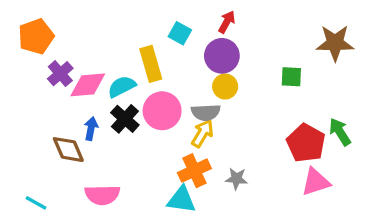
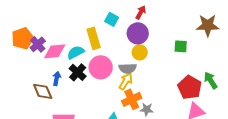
orange pentagon: (36, 36) -> (23, 38), moved
orange cross: (194, 171) -> (132, 99), moved

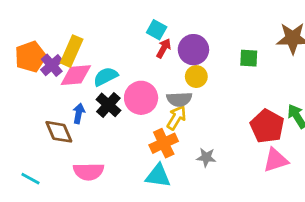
red arrow: (141, 12) -> (164, 48), moved
yellow rectangle: (94, 38) -> (72, 51), moved, turned 40
green square: (181, 46) -> (249, 58), moved
orange cross: (132, 99) -> (164, 143), moved

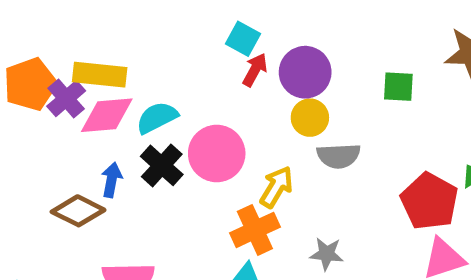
yellow rectangle: (72, 51) -> (100, 75), turned 72
gray semicircle: (179, 99) -> (339, 156), moved
brown diamond: (59, 132) -> (78, 211), turned -40

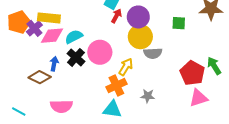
yellow circle: (310, 118) -> (140, 37), size x1.5

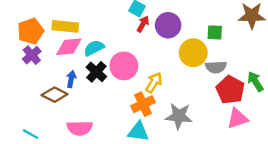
purple cross: (34, 28) -> (32, 55), moved
yellow circle: (140, 37) -> (193, 53), moved
gray semicircle: (153, 53) -> (216, 67), moved
gray star: (148, 96) -> (179, 116), size x1.6

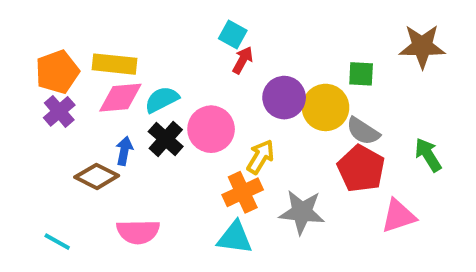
purple circle: (168, 25) -> (284, 98), moved
gray semicircle: (216, 67) -> (363, 131), turned 36
red pentagon: (230, 90) -> (361, 169), moved

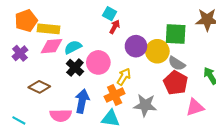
orange pentagon: (57, 72) -> (26, 21), moved
green square: (361, 74) -> (176, 34), size x1.6
blue arrow: (124, 151) -> (82, 101), moved, size x1.6

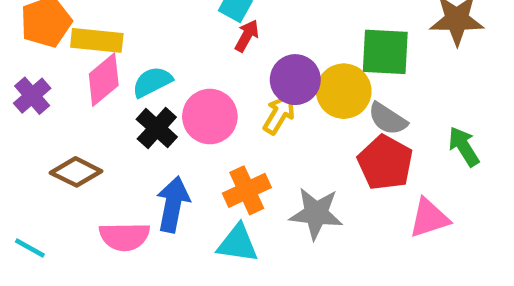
pink diamond: (52, 46) -> (104, 80), turned -35
yellow arrow: (124, 77) -> (279, 114), moved

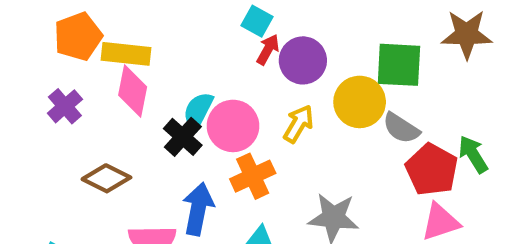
pink diamond: (104, 80) -> (133, 91), turned -39
purple circle: (295, 80) -> (303, 60), moved
cyan semicircle: (152, 82) -> (198, 111), moved, turned -36
red pentagon: (385, 163) -> (432, 170), moved
orange cross: (247, 190) -> (253, 176), moved

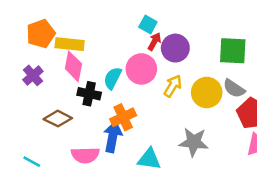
yellow circle: (360, 102) -> (207, 92), moved
pink circle: (233, 126) -> (141, 69), moved
black cross: (183, 137) -> (89, 94), moved, turned -30
orange cross: (253, 176) -> (123, 117), moved

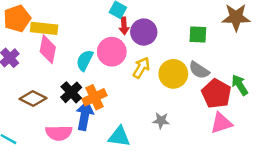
red arrow: (154, 42) -> (124, 26), turned 147
green square: (233, 51) -> (198, 34), size x0.7
black cross: (89, 94) -> (71, 92), moved, turned 35
gray star: (194, 142) -> (161, 121), size x0.6

